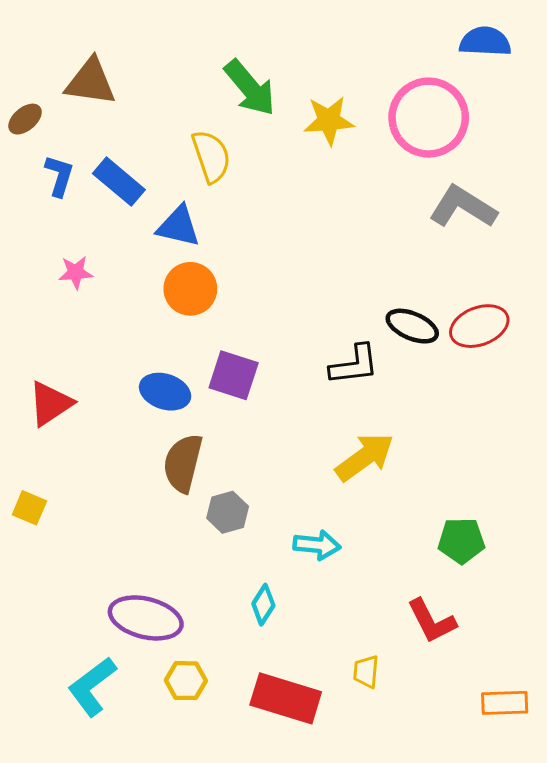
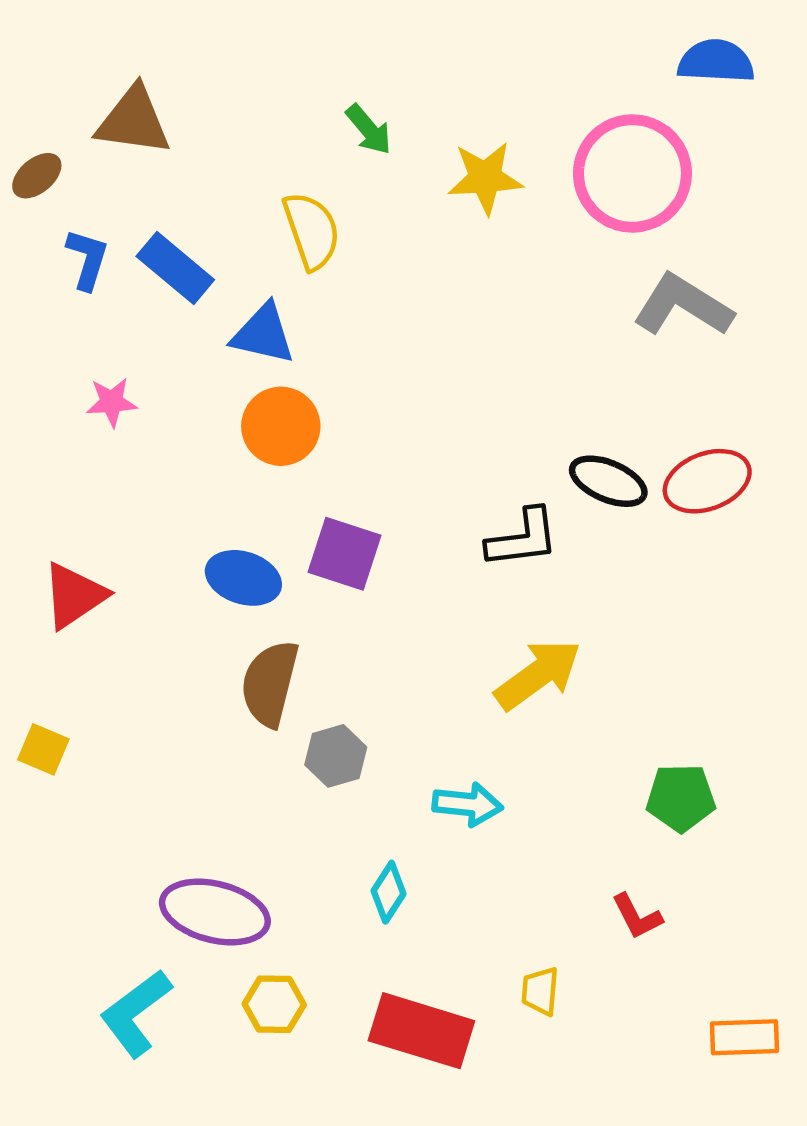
green arrow: (250, 88) -> (369, 130), size x0.6
red L-shape: (432, 621) -> (637, 916), size x0.7

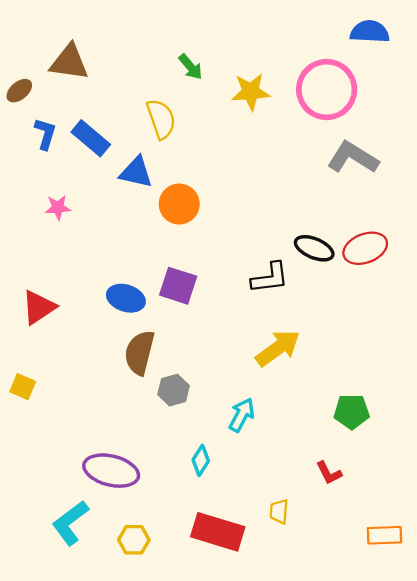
orange circle: (281, 426) -> (179, 204), moved
cyan arrow: (468, 804) -> (242, 415), turned -68
yellow hexagon: (274, 1004) -> (134, 540), moved

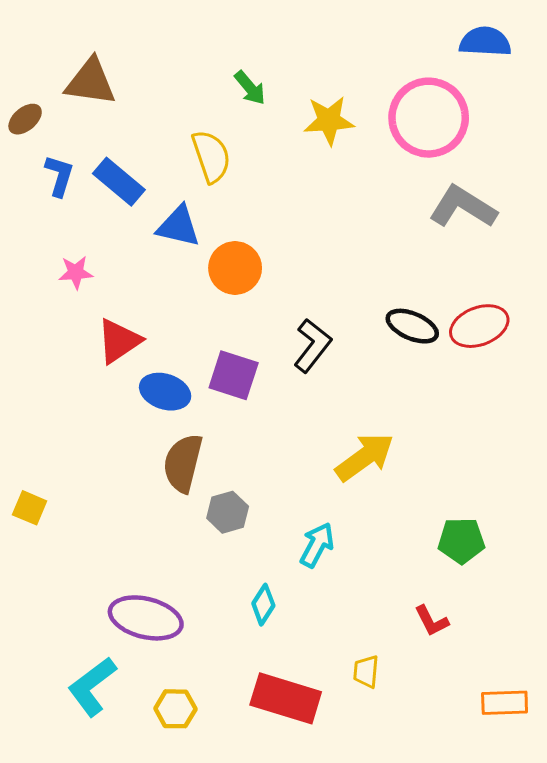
black L-shape: (270, 278) -> (312, 345), moved, turned -45
red triangle: (39, 307) -> (119, 341), moved

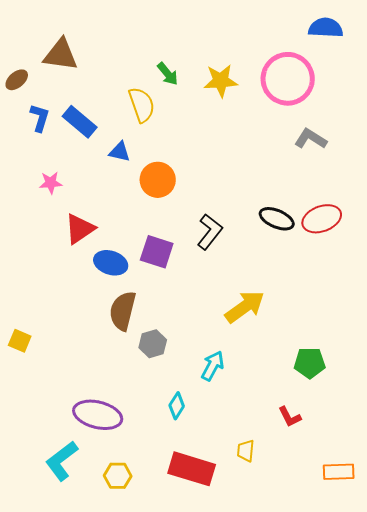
green arrow: (250, 88) -> (168, 74), moved
gray L-shape: (463, 207) -> (311, 139), size x0.7
blue triangle: (178, 226) -> (120, 152), size x0.7

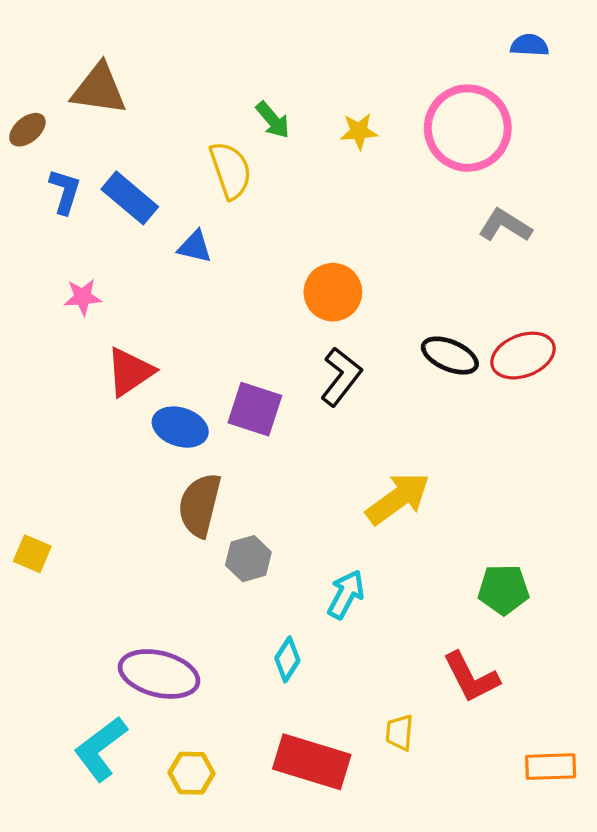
blue semicircle: (326, 28) -> (529, 45), size x0.7
yellow star: (221, 81) -> (359, 131), size x0.7
orange circle: (158, 180) -> (333, 292), moved
red L-shape: (290, 417) -> (471, 677), size x1.5

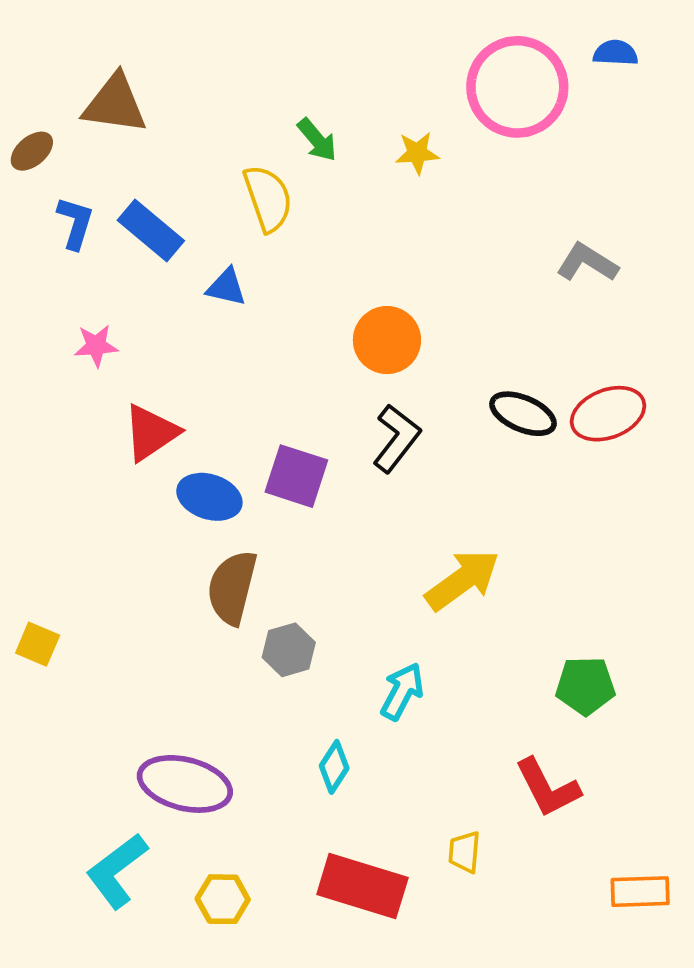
pink circle: (468, 128) -> (517, 87), moved

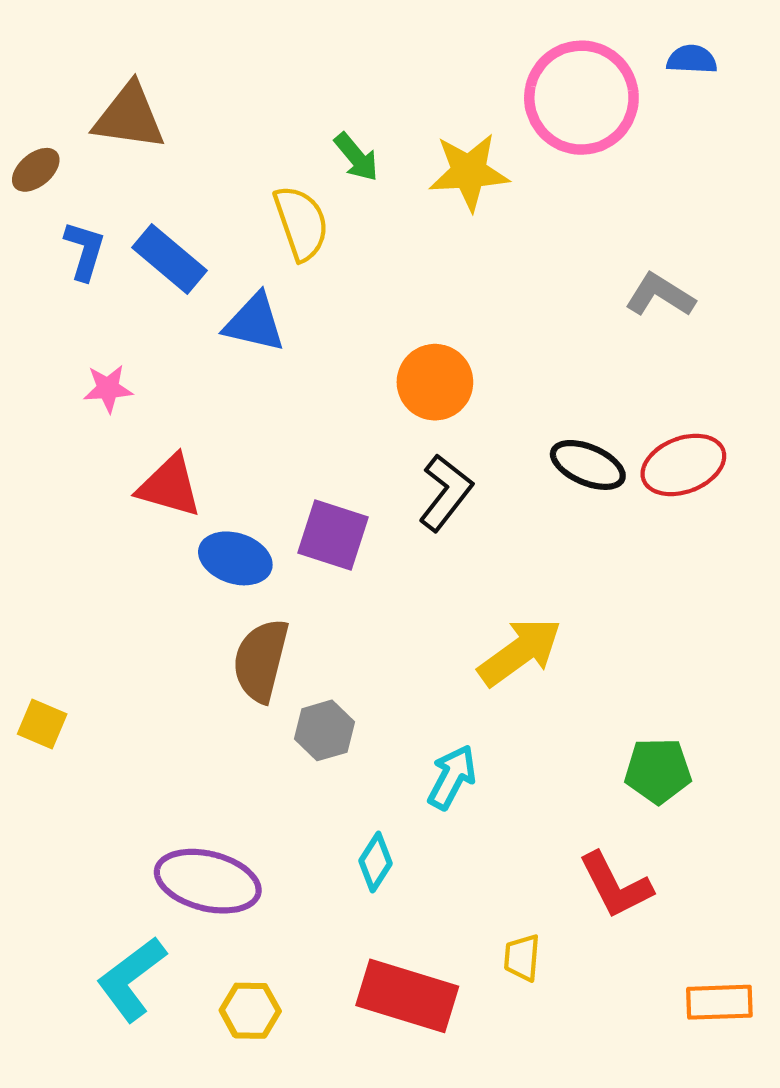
yellow star: (417, 153) -> (469, 172), size x1.6
blue triangle: (226, 287) -> (254, 323), size x1.4
red triangle: (151, 433) -> (170, 486), turned 50

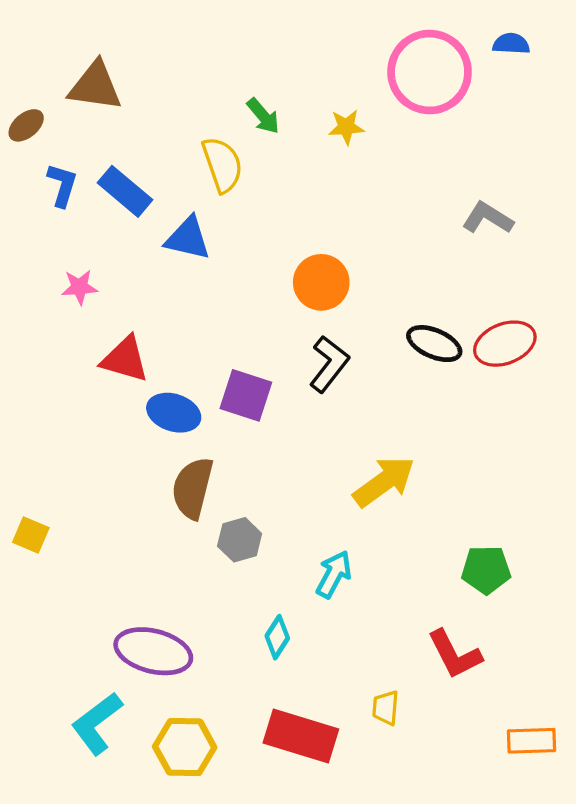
yellow star: (469, 172) -> (346, 127), size x0.6
yellow hexagon: (250, 1011) -> (185, 747), size x1.4

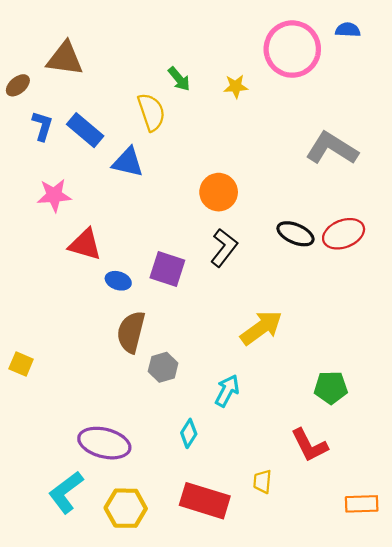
gray L-shape: (488, 218) -> (332, 148), size x1.5
pink star: (79, 287) -> (54, 195), size x1.4
blue ellipse: (174, 413) -> (118, 281), size x0.7

